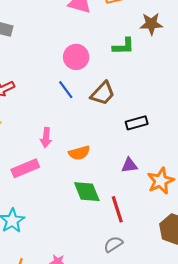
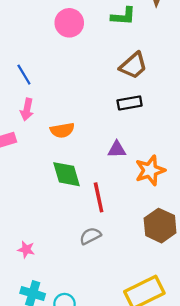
blue line: (66, 90) -> (24, 75), moved
brown trapezoid: (103, 93) -> (133, 66), moved

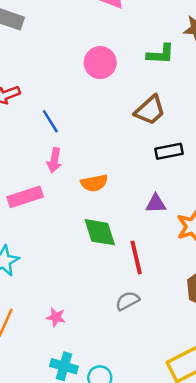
brown trapezoid: (133, 66) -> (150, 110), moved

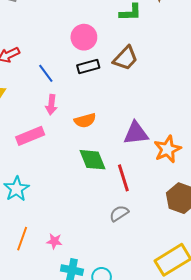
pink circle: (100, 63) -> (84, 37), moved
black rectangle: (169, 151) -> (88, 67), moved
purple triangle: (156, 204) -> (136, 133), size x1.5
pink star: (56, 317) -> (54, 241), moved

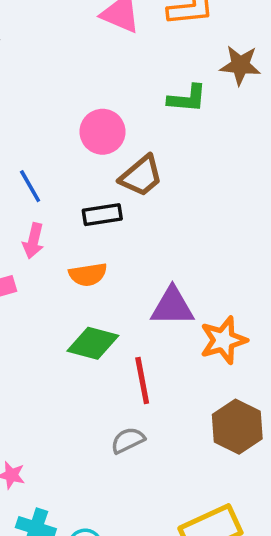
brown trapezoid: (125, 58) -> (141, 176), moved
black rectangle: (88, 67) -> (102, 215), moved
green diamond: (93, 160) -> (93, 343), turned -60

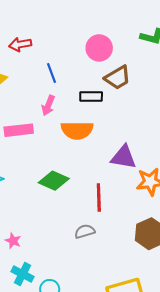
orange semicircle: (88, 274) -> (77, 130), size x1.4
green diamond: (93, 343) -> (54, 181), moved

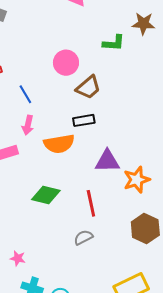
black rectangle: (91, 97) -> (84, 120), moved

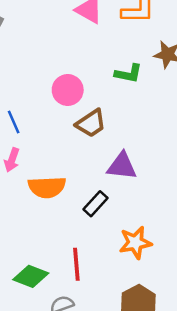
black rectangle: (84, 120) -> (95, 204), moved, turned -45
purple triangle: (107, 161) -> (122, 166), moved
green diamond: (46, 195) -> (31, 276), moved

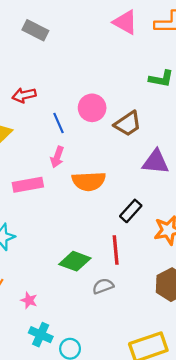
pink circle: (68, 90) -> (92, 108), moved
black rectangle: (95, 204) -> (131, 211), moved

